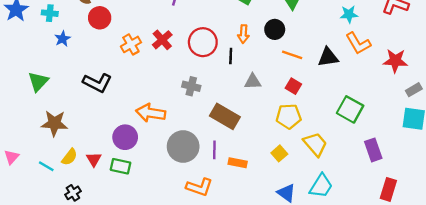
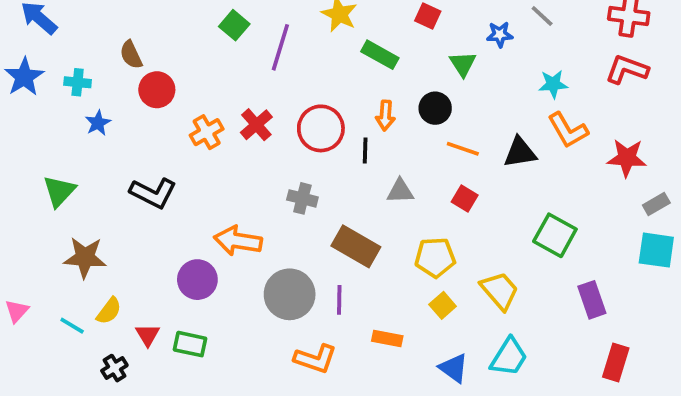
yellow pentagon: (289, 116) -> (435, 257), moved
red triangle: (94, 159) -> (148, 335), moved
orange rectangle: (238, 163) -> (387, 339), moved
green rectangle: (120, 166) -> (190, 344), moved

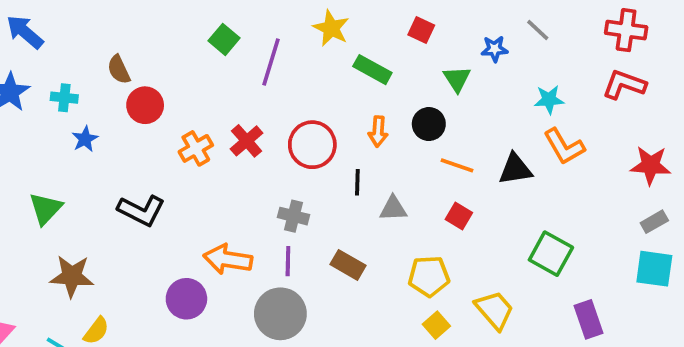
black line: (365, 151) -> (357, 182), moved
red star: (627, 158) -> (651, 165), moved
brown rectangle: (356, 246) -> (348, 265), size x0.7
purple line: (339, 300) -> (288, 261), moved

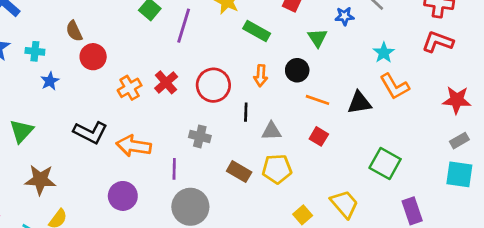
cyan star: (549, 100) -> (384, 53), turned -30
orange arrow: (228, 259) -> (134, 146), moved
purple line: (288, 261) -> (174, 169), moved
yellow pentagon: (429, 276) -> (277, 169), moved

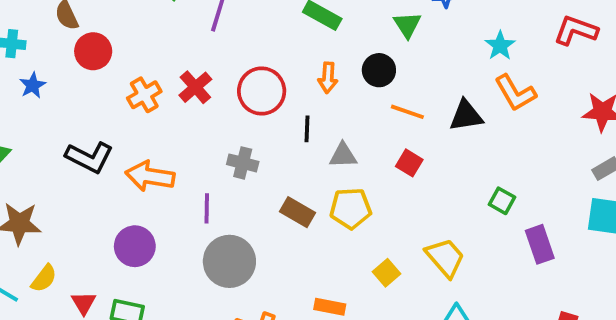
green square: (385, 163) -> (502, 201), size x0.6
purple rectangle: (412, 211) -> (540, 244), moved

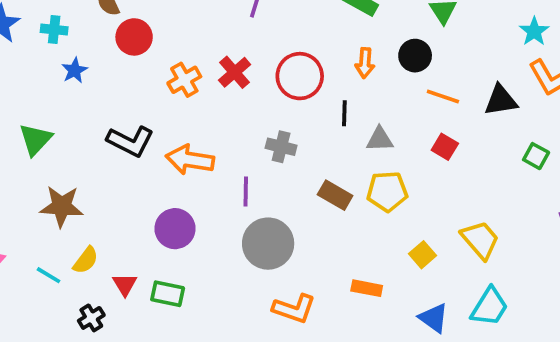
green square: (502, 201) -> (536, 156), moved

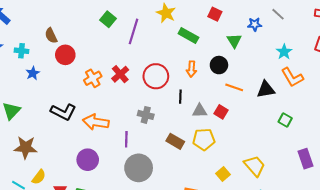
red square: (445, 147) -> (221, 112), moved

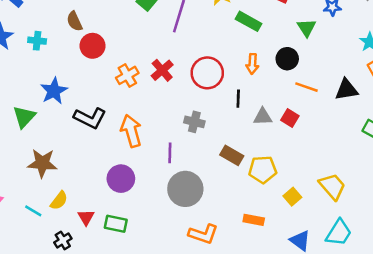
blue star: (33, 73) -> (54, 91), moved, size x1.5
orange arrow: (96, 122) -> (131, 131), turned 65
yellow pentagon: (204, 139) -> (263, 170), moved

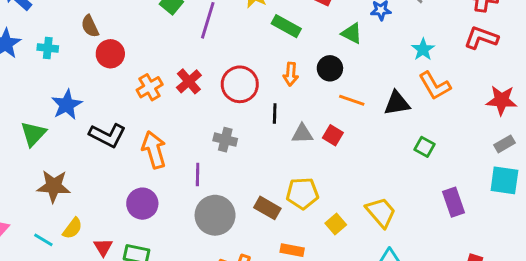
green triangle: (307, 28) -> (352, 33), turned -30
brown rectangle: (232, 155) -> (267, 208), moved

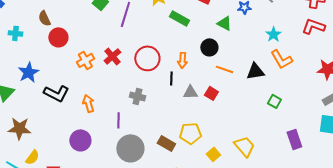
orange arrow: (291, 74) -> (182, 60), moved
orange arrow: (154, 150) -> (88, 103), size x0.7

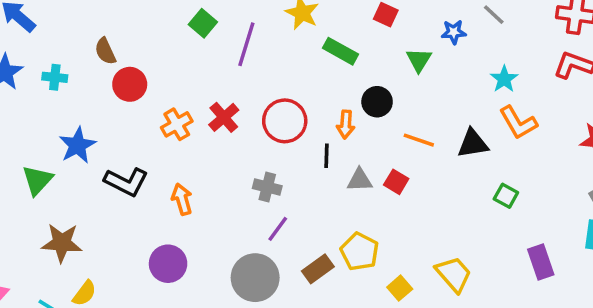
green triangle: (224, 23) -> (419, 60), turned 35
black circle: (209, 47) -> (377, 102), moved
purple line: (118, 120) -> (278, 229), moved, turned 35
yellow pentagon: (190, 133) -> (360, 252), turned 30
brown rectangle: (166, 143) -> (318, 269), turned -66

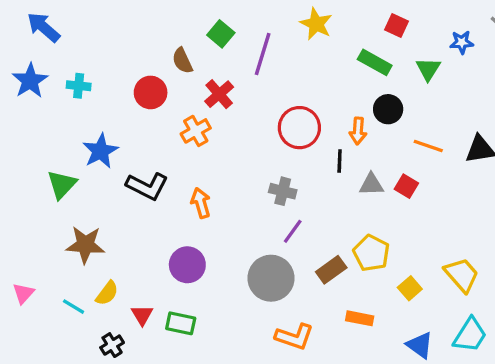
brown semicircle: (105, 51) -> (182, 61), moved
green rectangle: (340, 51) -> (375, 62), moved
red cross: (224, 117) -> (219, 94), moved

